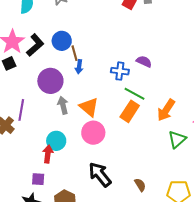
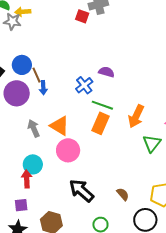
blue cross: (120, 71) -> (84, 85), turned -36
purple circle: (50, 81) -> (17, 93), moved

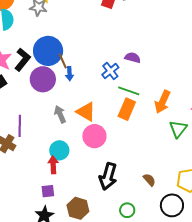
blue circle: (22, 65) -> (48, 51), size x1.5
black arrow: (81, 191) -> (108, 176), turned -116

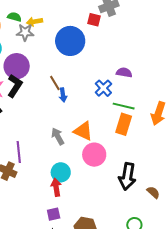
blue circle: (48, 51) -> (70, 41), moved
purple circle: (43, 79) -> (17, 66), moved
black arrow: (108, 176) -> (127, 176), moved

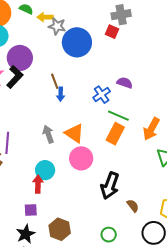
red square: (94, 20) -> (112, 32), moved
gray star: (25, 32) -> (57, 26), moved

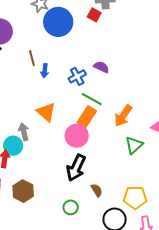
blue arrow: (61, 94) -> (45, 71), moved
gray arrow: (48, 134) -> (24, 132), moved
pink circle: (81, 158) -> (77, 136), moved
brown hexagon: (60, 229) -> (23, 191), moved
green circle: (109, 235) -> (71, 207), moved

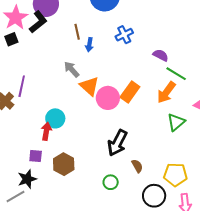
purple semicircle: (101, 67) -> (161, 55), moved
blue cross: (77, 76) -> (124, 35), moved
green line: (92, 99) -> (176, 74), moved
gray arrow: (24, 132) -> (72, 69), moved, turned -30
pink circle: (77, 136) -> (108, 98), moved

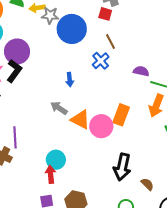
brown line: (77, 32) -> (110, 42), moved

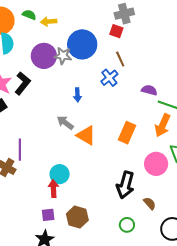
gray star: (50, 15) -> (63, 56), moved
purple circle: (17, 51) -> (44, 56), moved
pink circle: (101, 126) -> (156, 164), moved

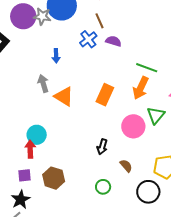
purple semicircle: (149, 90) -> (113, 41), moved
gray arrow: (65, 123) -> (43, 83), turned 36
black arrow: (125, 185) -> (102, 147), size x0.6

